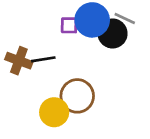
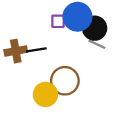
gray line: (125, 19) -> (97, 44), moved
brown cross: (19, 61) -> (16, 51), turned -30

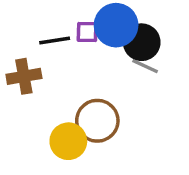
black line: (36, 50) -> (55, 41), moved

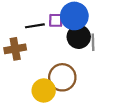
black circle: (142, 42) -> (79, 37), moved
gray line: (145, 66) -> (93, 42), turned 63

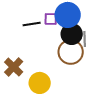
brown cross: (15, 49) -> (14, 67), moved, turned -36
brown circle: (62, 77) -> (71, 52), moved

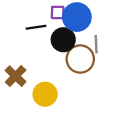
purple square: (51, 19) -> (58, 12), moved
black circle: (72, 34) -> (63, 40), moved

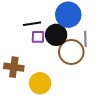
purple square: (58, 12) -> (38, 37), moved
brown cross: (16, 76) -> (14, 67), turned -36

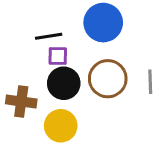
black circle: (56, 35) -> (64, 83), moved
gray line: (85, 39) -> (150, 82), moved

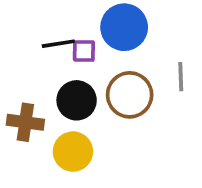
purple square: (58, 56) -> (84, 51), moved
gray line: (150, 82) -> (181, 77), moved

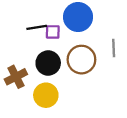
brown cross: (25, 122) -> (16, 77), turned -35

